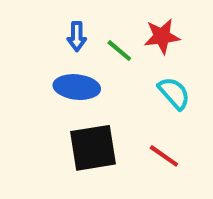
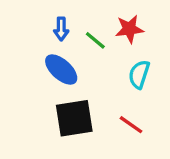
blue ellipse: (77, 87) -> (61, 70), turned 36
cyan semicircle: (174, 93) -> (139, 74), turned -120

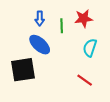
green line: (95, 40) -> (62, 26), turned 48
black square: (74, 118) -> (23, 70), moved

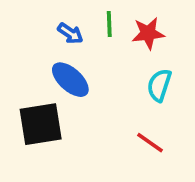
blue arrow: (40, 18) -> (70, 33), turned -56
green line: (62, 26) -> (109, 24), moved

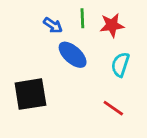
blue ellipse: (70, 80) -> (73, 55), moved

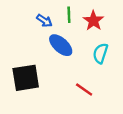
red star: (112, 25) -> (93, 21), turned -30
red line: (113, 108) -> (84, 90), moved

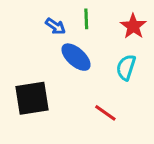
red star: (93, 21) -> (133, 26), moved

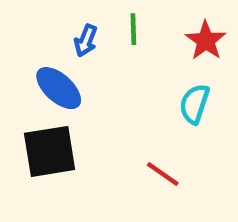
blue arrow: (55, 26) -> (86, 41), turned 78
blue ellipse: (76, 57) -> (59, 88), moved

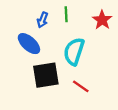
cyan semicircle: (194, 104) -> (74, 51), moved, size x1.4
black square: (50, 151) -> (46, 75), moved

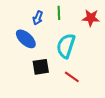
red star: (102, 20) -> (91, 18), turned -30
black square: (46, 75) -> (41, 67), size x0.7

